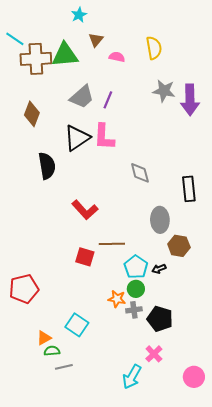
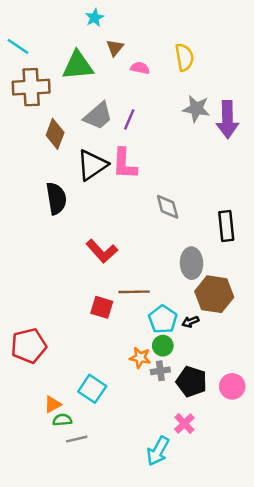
brown cross: (36, 59) -> (31, 87), moved
brown diamond: (32, 114) -> (55, 134), moved
brown hexagon: (179, 246) -> (214, 294), size x1.4
pink circle: (194, 377) -> (232, 386), moved

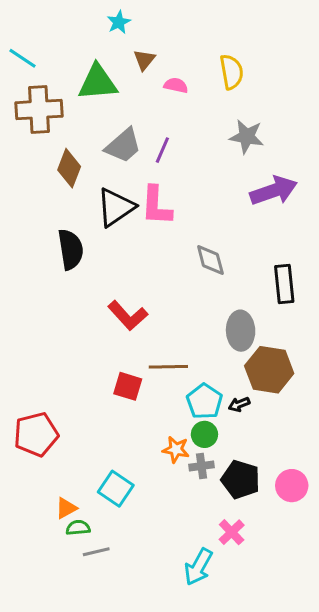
purple arrow: (227, 119) -> (274, 191), moved, turned -108

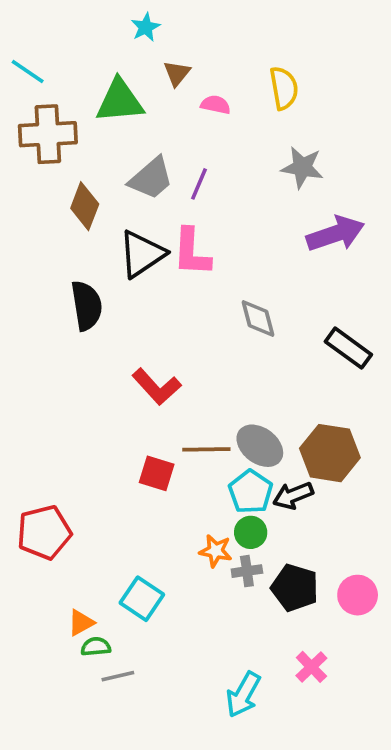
black rectangle: (284, 284) -> (348, 348), turned -48
gray ellipse: (241, 331) -> (260, 446), moved, turned -51
black arrow: (239, 404) -> (293, 495), size x1.5
pink cross: (232, 532) -> (311, 667), moved

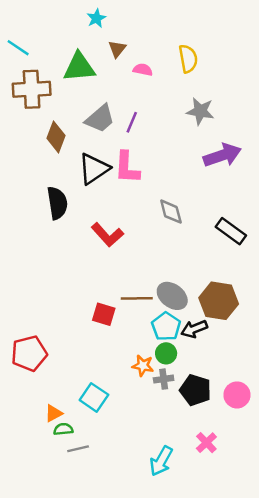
red L-shape: (157, 387) -> (107, 235), moved

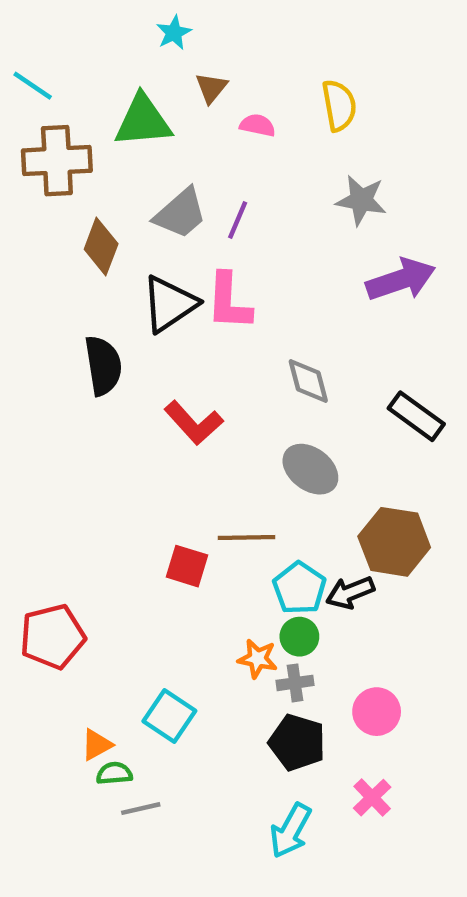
gray ellipse: (172, 296) -> (310, 469), moved
black pentagon: (195, 390) -> (297, 742), moved
pink circle: (237, 395) -> (377, 712), moved

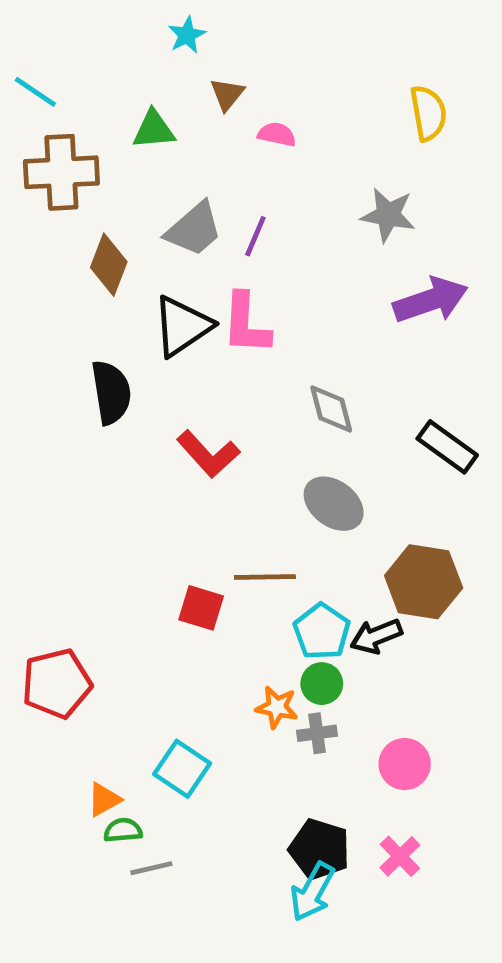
yellow semicircle: (339, 105) -> (428, 113), moved
green triangle: (143, 121) -> (154, 130), size x0.7
black pentagon: (297, 742) -> (319, 849), moved

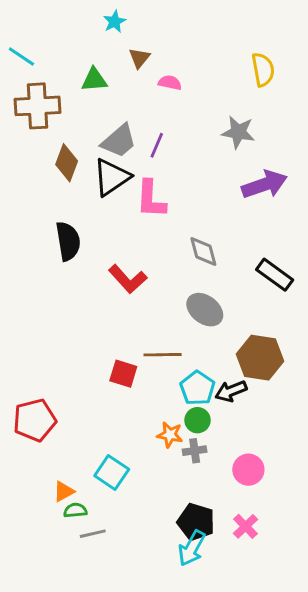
black triangle: (182, 326) -> (112, 177), moved

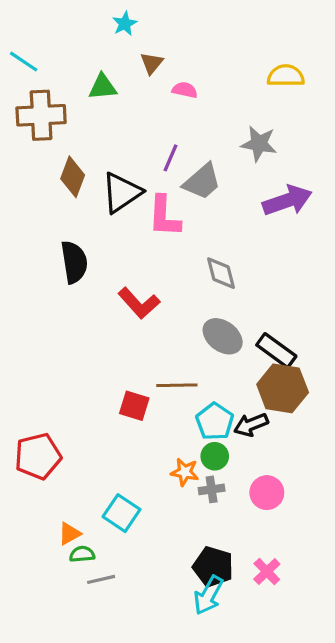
yellow semicircle: (263, 70) -> (286, 76), turned -80
gray trapezoid: (119, 141) -> (202, 182), moved
black rectangle: (275, 275) -> (276, 350), moved
pink circle: (248, 470) -> (267, 493), moved

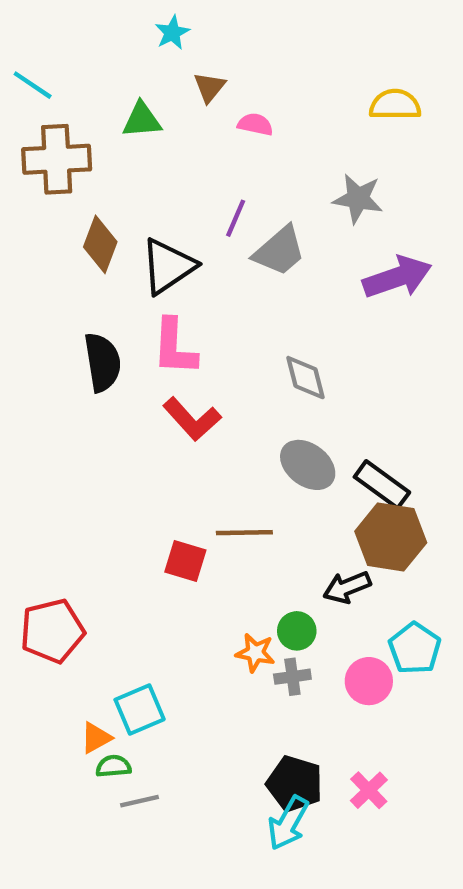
pink L-shape: (164, 216) -> (175, 347), moved
cyan pentagon: (215, 422) -> (415, 648), moved
cyan square: (122, 513) -> (140, 709), moved, turned 33

